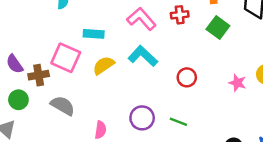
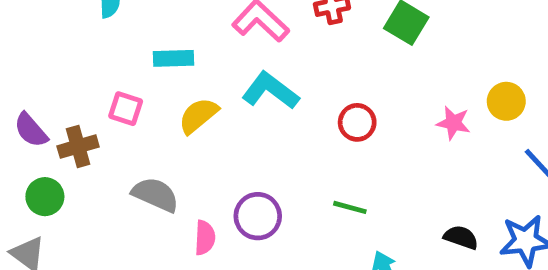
pink square: (66, 58) -> (126, 109), size x0.6
gray semicircle: (63, 106) -> (155, 195), moved
purple circle: (142, 118) -> (258, 216), moved

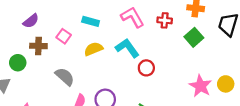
red circle: (357, 122) -> (146, 68), moved
pink star: (453, 123) -> (200, 86), size x1.5
purple semicircle: (31, 130) -> (31, 21), moved, turned -105

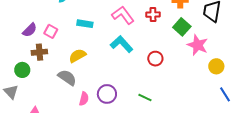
pink square: (64, 36) -> (51, 31), moved
yellow semicircle: (93, 49) -> (77, 56), moved
red circle: (146, 68) -> (155, 59), moved
pink star: (200, 86) -> (198, 45), moved

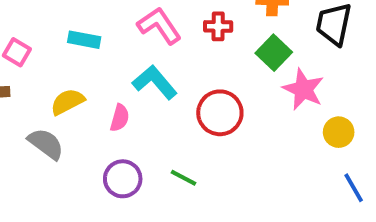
red circle: (155, 59) -> (220, 113), size x1.5
green line: (145, 97) -> (184, 178), moved
pink semicircle: (84, 99) -> (120, 118), moved

